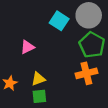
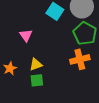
pink triangle: (27, 47) -> (26, 35), turned -40

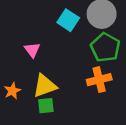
yellow triangle: (36, 64) -> (45, 86), size x1.5

